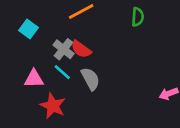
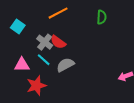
gray semicircle: (90, 79) -> (65, 65), turned -90
red star: (53, 106) -> (36, 86), turned 30

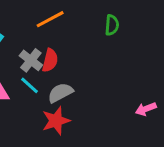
red semicircle: (58, 42) -> (50, 60), turned -112
red star: (36, 86) -> (56, 121), moved

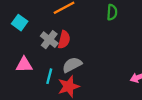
cyan line: (29, 85) -> (49, 76), moved, turned 63

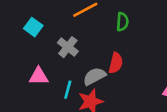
green semicircle: (112, 12) -> (122, 22), moved
red semicircle: (64, 40) -> (116, 63), moved

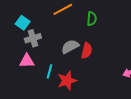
gray cross: (68, 47) -> (33, 38), moved, turned 35
gray semicircle: (94, 76) -> (70, 47), moved

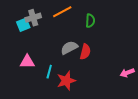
cyan square: (23, 23) -> (23, 25), turned 32
gray cross: (33, 38) -> (33, 18), moved

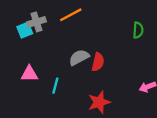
green semicircle: (90, 21) -> (138, 30), moved
red star: (66, 81) -> (99, 102), moved

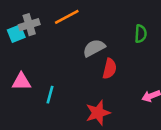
gray semicircle: (79, 57) -> (94, 48), moved
red semicircle: (98, 62) -> (110, 69), moved

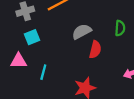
cyan square: (16, 34) -> (32, 37), moved
green semicircle: (141, 34) -> (120, 28), moved

